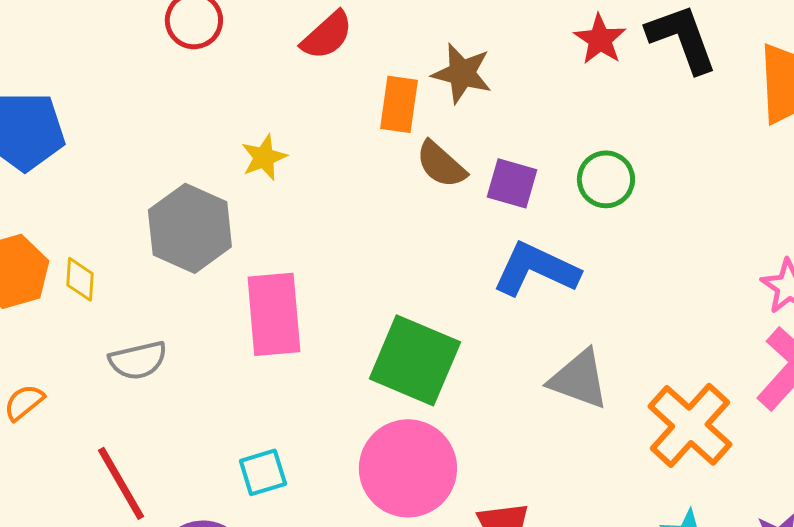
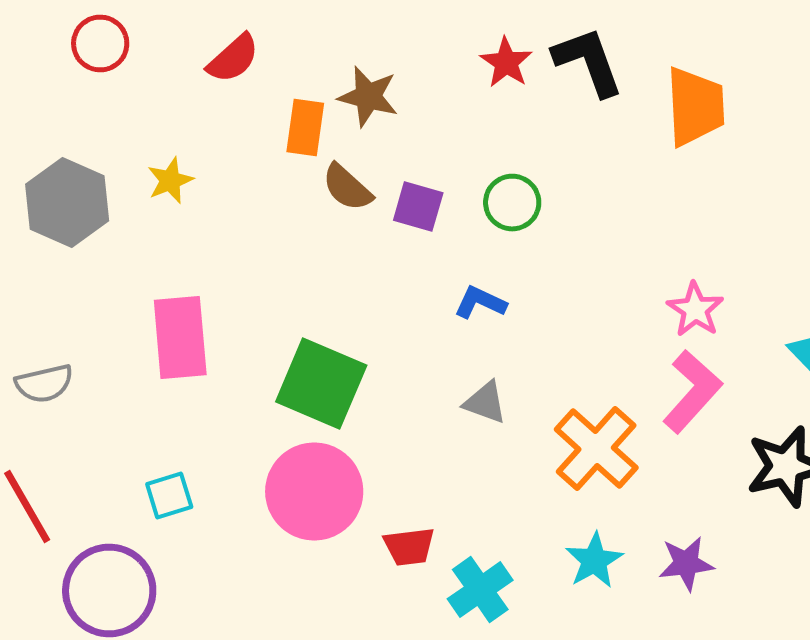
gray hexagon: (190, 228) -> (67, 202), moved
blue L-shape: (536, 269) -> (480, 302), moved, size x0.6
gray triangle: (579, 379) -> (485, 402), size x0.7

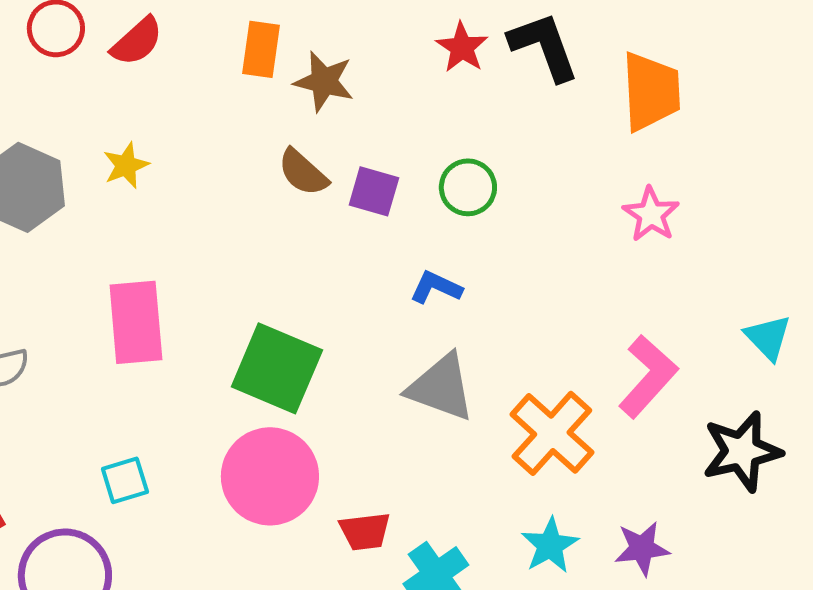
red semicircle: (233, 58) -> (137, 41), moved
orange rectangle: (305, 128) -> (261, 49), moved
pink star: (695, 310) -> (651, 214), moved
gray triangle: (485, 402) -> (441, 387), size x1.6

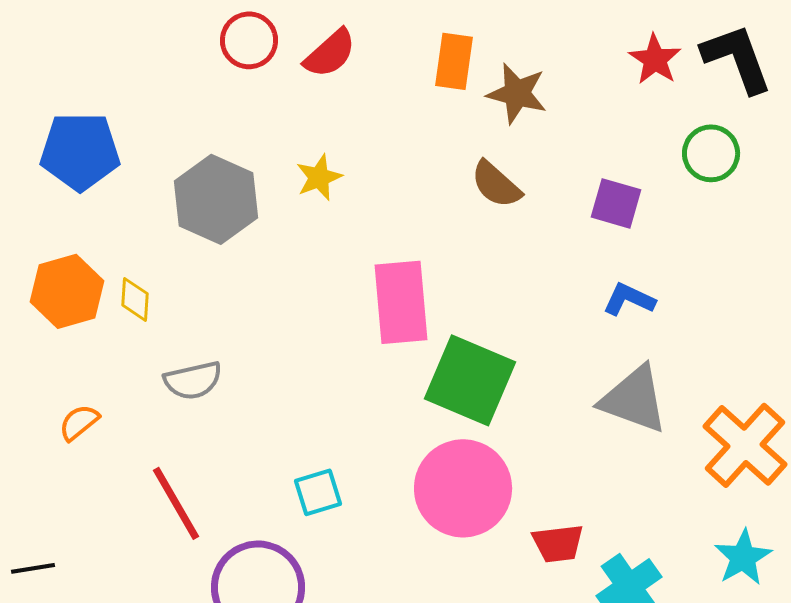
green circle: (468, 187) -> (711, 153), moved
purple square: (374, 191) -> (616, 203), moved
pink rectangle: (136, 322) -> (401, 302), moved

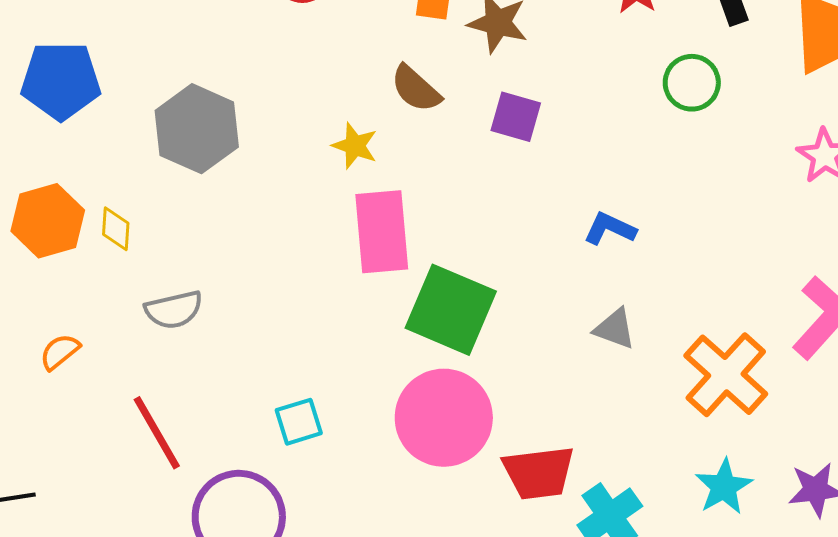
yellow star: (319, 177) -> (355, 146), moved, turned -30
brown semicircle: (496, 184) -> (416, 89), moved
purple square: (616, 203) -> (516, 117), moved
gray triangle: (634, 399) -> (615, 329), size x0.6
red trapezoid: (558, 543) -> (539, 473), size x1.4

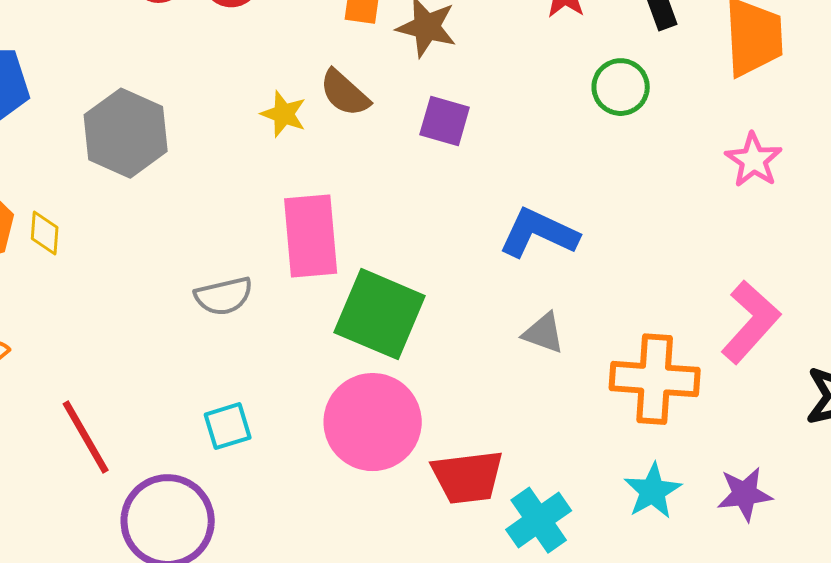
yellow star: (355, 146) -> (284, 114), moved
blue L-shape: (610, 229) -> (539, 233), size x1.5
gray semicircle: (174, 310) -> (224, 296), moved
orange cross: (726, 375) -> (655, 379), turned -38

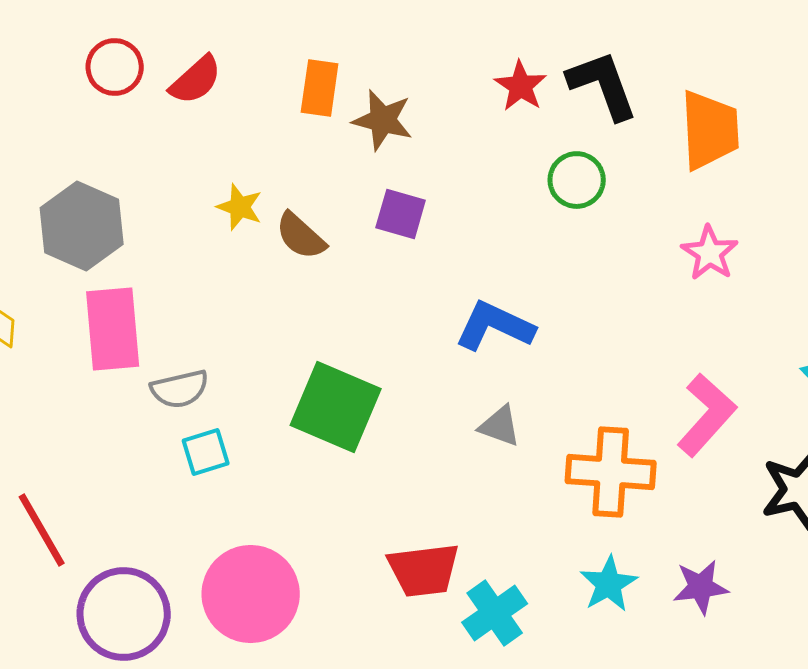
brown semicircle: (345, 93) -> (301, 236), moved
pink rectangle: (311, 236) -> (113, 329), moved
pink circle: (373, 422) -> (251, 594), moved
cyan square: (228, 426) -> (206, 452), moved

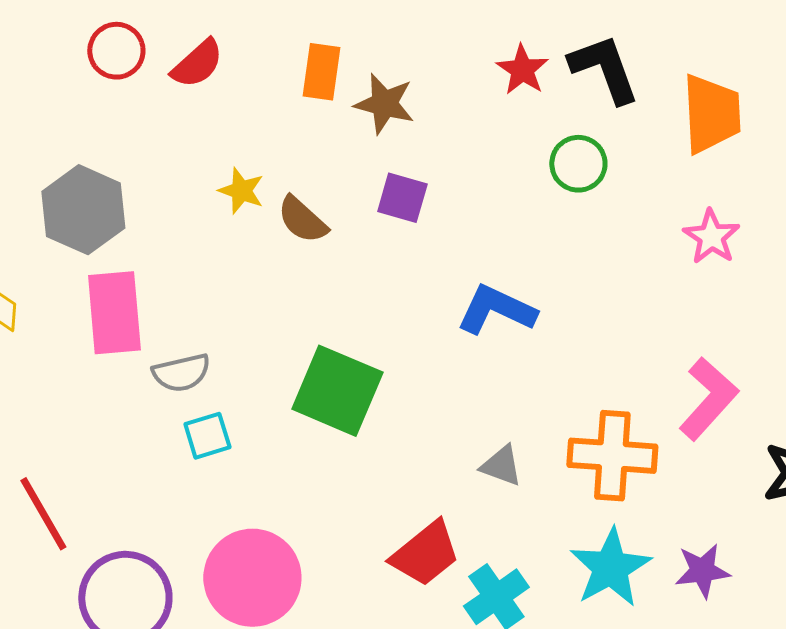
gray triangle: (500, 426) -> (501, 466), moved
red trapezoid: (424, 570) -> (425, 554), turned -32
cyan star: (609, 584) -> (610, 568), size x1.4

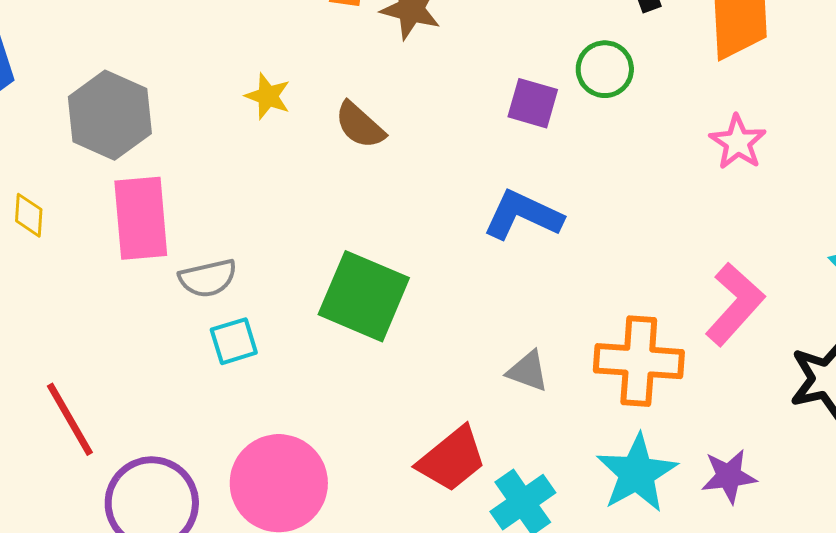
purple square: (402, 198) -> (533, 103), moved
brown semicircle: (302, 220) -> (360, 125), moved

